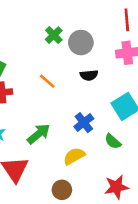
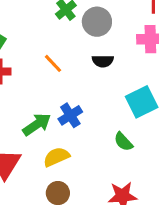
blue cross: (84, 123) -> (70, 115), moved
yellow semicircle: (74, 156) -> (56, 157), moved

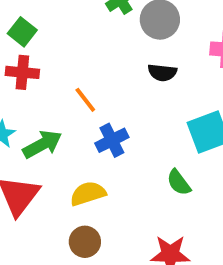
orange line: (53, 63) -> (85, 100), moved
green arrow: (37, 124) -> (42, 144), moved

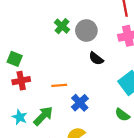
black semicircle: (162, 73) -> (96, 59), turned 48
orange line: (85, 100) -> (59, 85), turned -40

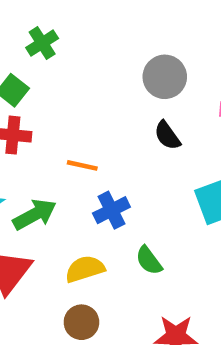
green cross: (62, 26) -> (42, 43), moved
green semicircle: (122, 115) -> (149, 260), moved

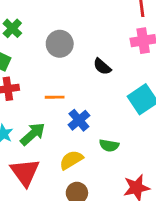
gray circle: (165, 77) -> (60, 44), moved
green semicircle: (149, 260) -> (109, 145), turned -30

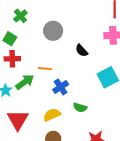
green arrow: (33, 134) -> (25, 82), moved

